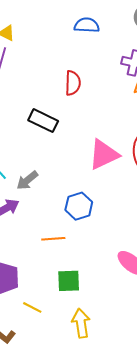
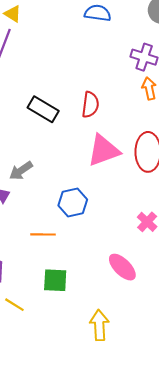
red semicircle: (73, 83) -> (90, 105), moved
yellow arrow: (81, 323) -> (99, 325), moved

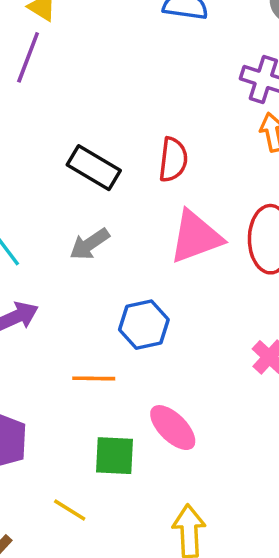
gray arrow: (21, 171) -> (90, 244), moved
pink ellipse: (122, 267) -> (173, 428), moved
yellow line: (14, 305) -> (70, 510), moved

